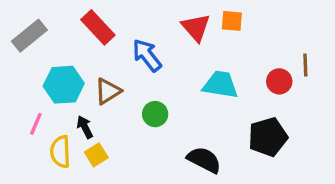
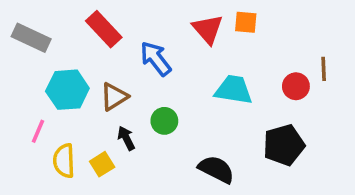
gray rectangle: (29, 36) -> (31, 38), turned 64
black arrow: (85, 127) -> (126, 138), moved

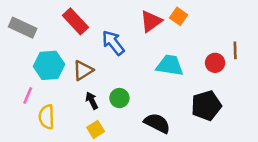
orange square: (246, 22) -> (179, 16), turned 30
red triangle: (208, 29) -> (151, 21), turned 35
green circle: (164, 121) -> (119, 98), moved
yellow square: (102, 164) -> (96, 129), moved

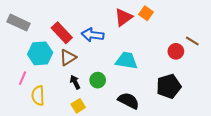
red rectangle: (75, 21) -> (62, 33), moved
blue arrow: (113, 43) -> (93, 35), turned -45
brown line: (235, 50) -> (192, 41), turned -56
cyan trapezoid: (170, 65) -> (126, 61), moved

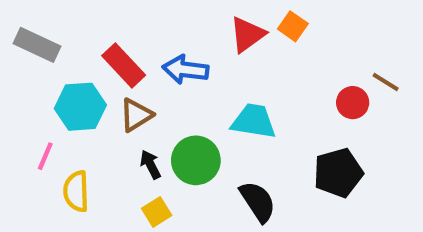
green circle: (98, 80) -> (196, 160), size x1.5
black semicircle: (129, 101) -> (258, 202), turned 30

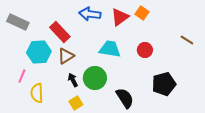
blue arrow: (186, 70) -> (90, 14), moved
red circle: (353, 103) -> (145, 50), moved
cyan trapezoid: (254, 121) -> (110, 49), moved

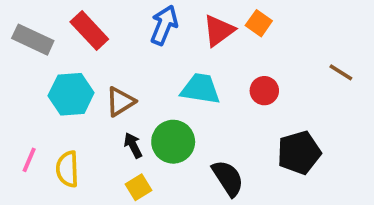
blue arrow: (90, 14) -> (164, 25), turned 105
red rectangle: (60, 32) -> (89, 30), moved
pink line: (22, 76) -> (29, 160), moved

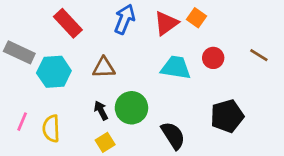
gray rectangle: (33, 40) -> (19, 52), moved
cyan trapezoid: (201, 89) -> (176, 68), moved
red circle: (264, 91) -> (213, 58), moved
brown triangle: (120, 102) -> (104, 68), moved, turned 30

